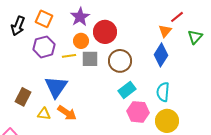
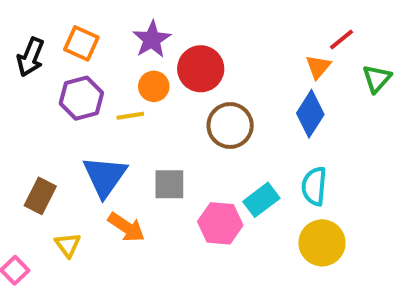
gray square: (90, 59) -> (169, 184), moved
cyan rectangle: (127, 90) -> (261, 200), moved
pink hexagon: (138, 112) -> (220, 223), moved
yellow triangle: (44, 114) -> (68, 245), moved, turned 48

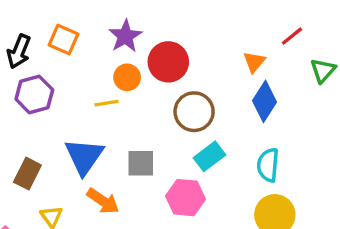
orange triangle: (318, 67) -> (254, 62), moved
purple hexagon: (81, 98) -> (34, 95), moved
cyan rectangle: (261, 200) -> (210, 156), moved

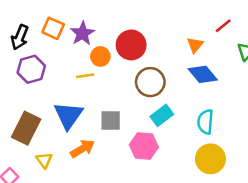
purple star: (125, 36) -> (82, 33), moved
blue diamond: (265, 101) -> (203, 74), turned -72
brown rectangle: (27, 174) -> (26, 128), size x1.4
orange arrow: (103, 201) -> (82, 149), turned -65

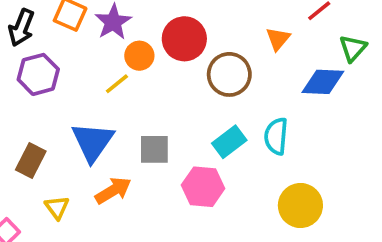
blue diamond: (203, 74) -> (323, 82), moved, turned -48
yellow line: (85, 76) -> (117, 84), turned -30
brown circle: (150, 82) -> (229, 74), moved
cyan semicircle: (205, 122) -> (276, 136), moved
brown rectangle: (26, 128) -> (31, 161), size x0.7

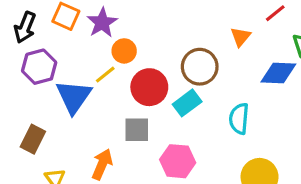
red circle: (184, 39) -> (149, 87), moved
blue triangle: (93, 142) -> (74, 97), moved
cyan rectangle: (229, 142) -> (187, 103), moved
orange arrow: (113, 191) -> (102, 164), turned -36

